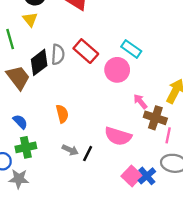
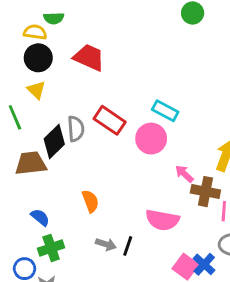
brown trapezoid: (18, 78) -> (31, 163), turned -52

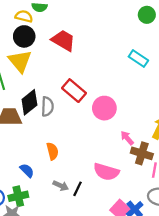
yellow triangle: (36, 90) -> (20, 61), size x1.6
cyan rectangle: (165, 111) -> (138, 58), moved
gray semicircle: (76, 129) -> (47, 107), moved
blue semicircle: (40, 217) -> (27, 170), moved
green cross: (51, 248) -> (18, 196), moved

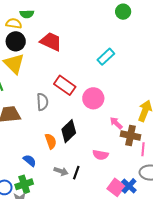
cyan rectangle: (138, 58) -> (106, 57), moved, turned -72
black diamond: (29, 102) -> (69, 131), moved
pink semicircle: (106, 172) -> (100, 155), size x0.7

